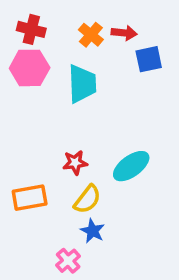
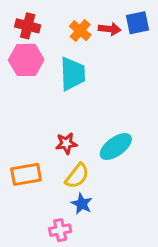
blue square: (149, 59) -> (137, 23), moved
pink cross: (68, 261) -> (60, 230), turned 30

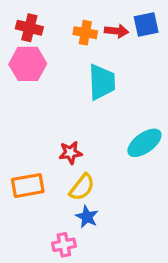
orange cross: (80, 31) -> (85, 33), turned -30
cyan trapezoid: (72, 74) -> (102, 82), moved
cyan ellipse: (116, 147) -> (144, 143), moved

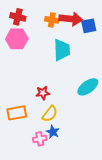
blue square: (146, 24) -> (89, 26), moved
red arrow: (117, 31) -> (71, 19), size x1.6
pink cross: (64, 245) -> (40, 139), moved

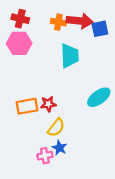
orange rectangle: (17, 113) -> (27, 106), moved

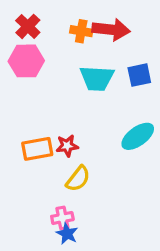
red cross: (20, 19) -> (28, 26), turned 30
blue square: (100, 29) -> (139, 75), moved
cyan trapezoid: (70, 56) -> (97, 78), turned 95
blue star: (59, 148) -> (67, 234), moved

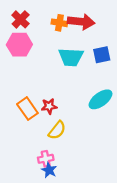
orange rectangle: (37, 149) -> (27, 109), turned 65

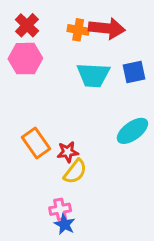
red star: (49, 106) -> (68, 152), moved

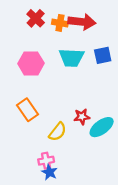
red cross: (27, 25) -> (36, 18), moved
pink hexagon: (25, 59) -> (31, 63), moved
cyan ellipse: (132, 131) -> (102, 127), moved
red star: (68, 152) -> (82, 117), moved

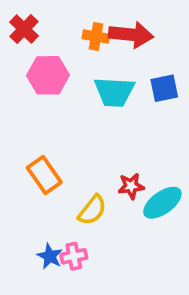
red cross: (36, 18) -> (24, 29), moved
pink hexagon: (31, 63) -> (48, 75), moved
blue star: (49, 172) -> (50, 256), moved

